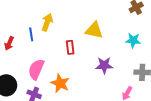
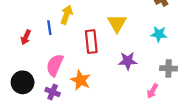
yellow triangle: (94, 30) -> (117, 23), turned 48
red rectangle: (70, 47) -> (91, 42), size x1.5

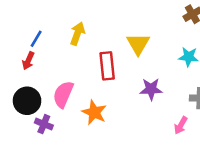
blue line: (49, 28) -> (36, 39), moved, turned 40
black circle: (23, 82) -> (27, 101), moved
purple cross: (53, 92) -> (44, 124), moved

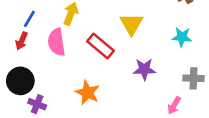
red rectangle: (107, 66) -> (100, 46), turned -44
pink semicircle: (63, 94) -> (57, 42), moved, turned -32

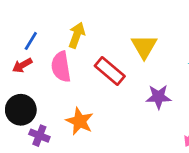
red arrow: (22, 41) -> (22, 65), turned 36
orange star: (88, 93) -> (80, 121), moved

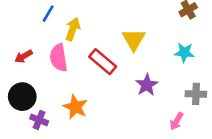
blue line: (31, 41) -> (48, 14), moved
purple star: (158, 97) -> (147, 85), turned -30

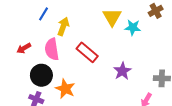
yellow triangle: (134, 40) -> (112, 17), moved
cyan star: (184, 53) -> (133, 27), moved
black circle: (22, 97) -> (41, 75), moved

